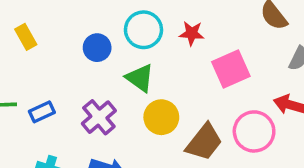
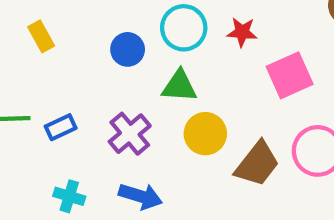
green triangle: (140, 78) -> (179, 86), turned -32

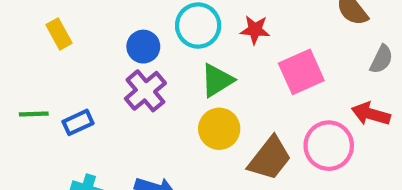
green triangle: (179, 86) -> (217, 80), moved, turned -36
purple cross: (130, 134) -> (145, 91), moved

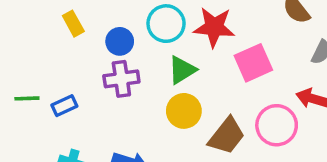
red star: (255, 30) -> (214, 27), size x1.6
yellow rectangle: (59, 34) -> (73, 24), moved
purple cross: (145, 91) -> (121, 79), turned 32

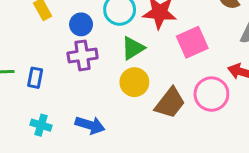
blue rectangle: (64, 106) -> (35, 78), turned -54

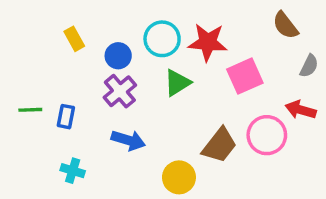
purple cross: (83, 55) -> (120, 91), turned -32
yellow circle: (134, 82) -> (179, 177), moved
blue arrow: (90, 125) -> (128, 140), moved

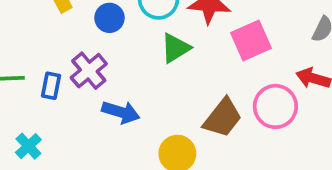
purple cross: (120, 91) -> (89, 71), moved
cyan cross: (73, 171) -> (28, 146), moved, turned 30

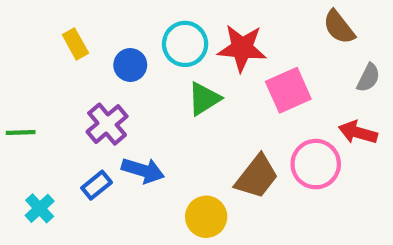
blue rectangle: (51, 86) -> (97, 185), moved, turned 40

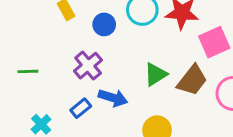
green triangle: (204, 99) -> (156, 74), moved
brown trapezoid: (257, 177) -> (192, 80), moved

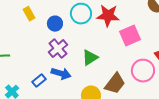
purple cross: (88, 66) -> (58, 49), moved
brown trapezoid: (192, 80) -> (115, 84), moved

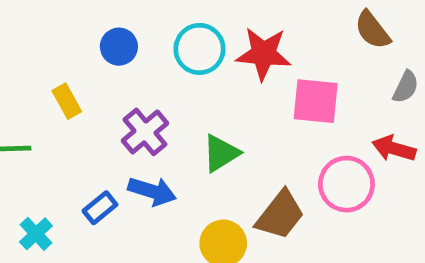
yellow rectangle: (29, 14) -> (67, 101), moved
blue circle: (55, 24) -> (119, 47), moved
pink square: (130, 36) -> (316, 101), turned 30

